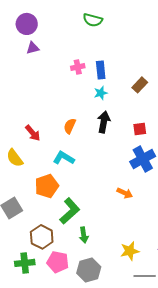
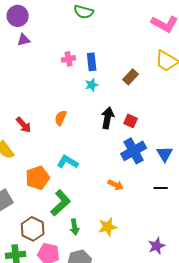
black arrow: (104, 122) -> (108, 118), moved
red square: (140, 129) -> (131, 121), turned 32
cyan L-shape: (64, 158) -> (68, 162), moved
yellow star: (130, 251) -> (108, 227), moved

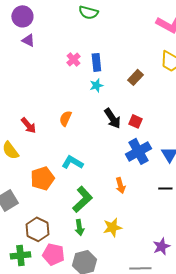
purple triangle: (24, 40) -> (28, 40), turned 40
pink cross: (69, 59) -> (73, 59), turned -32
black arrow: (108, 118) -> (112, 118), turned 135
orange arrow: (116, 185) -> (120, 185), turned 49
green L-shape: (61, 203) -> (82, 199), moved

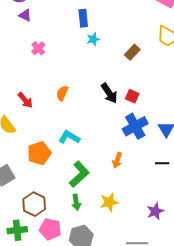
pink cross: (73, 59) -> (38, 48), moved
blue rectangle: (96, 62) -> (83, 18), moved
cyan star: (96, 85) -> (93, 39), moved
orange arrow: (120, 185) -> (117, 160), turned 35
purple star: (161, 246) -> (155, 211), moved

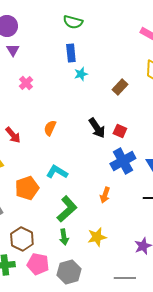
purple triangle: (25, 15) -> (13, 50), turned 32

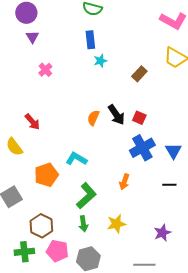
orange semicircle: (50, 128) -> (93, 118), moved

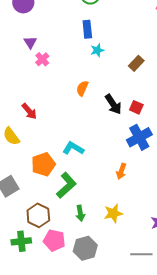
purple triangle: (32, 37) -> (30, 42), moved
orange semicircle: (93, 118) -> (82, 88), moved
green L-shape: (86, 196) -> (66, 185), moved

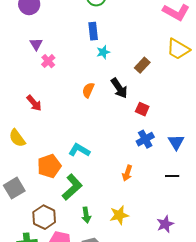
black arrow: (113, 104) -> (119, 88), moved
red arrow: (29, 111) -> (34, 103), moved
blue cross: (139, 137) -> (145, 139), size x0.7

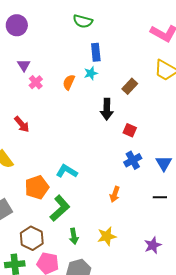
blue rectangle: (93, 31) -> (96, 52), moved
black arrow: (119, 88) -> (107, 109), turned 35
orange semicircle: (88, 90) -> (69, 82), moved

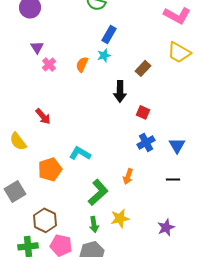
blue rectangle: (96, 52) -> (109, 34), turned 36
red arrow: (22, 124) -> (43, 116), moved
green L-shape: (60, 208) -> (98, 192), moved
green arrow: (74, 236) -> (94, 224), moved

